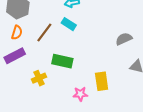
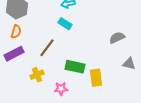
brown line: (44, 33) -> (47, 48), moved
green rectangle: (62, 61) -> (75, 67), moved
pink star: (80, 94) -> (61, 89), moved

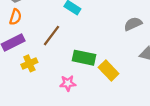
yellow cross: (37, 75) -> (29, 63), moved
yellow rectangle: (96, 78) -> (109, 70), turned -36

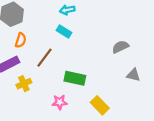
orange semicircle: (15, 17) -> (21, 40), moved
yellow rectangle: (109, 70) -> (100, 105), moved

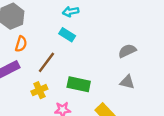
gray triangle: (133, 75) -> (127, 82), moved
yellow cross: (24, 84) -> (39, 90), moved

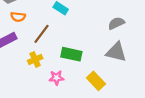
orange semicircle: (21, 44) -> (18, 17), turned 80
gray triangle: (127, 82) -> (116, 52), size x1.5

